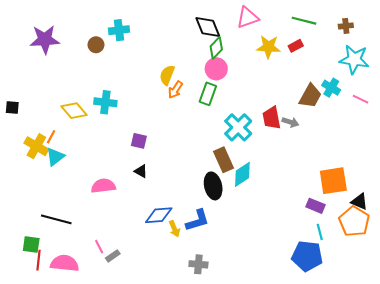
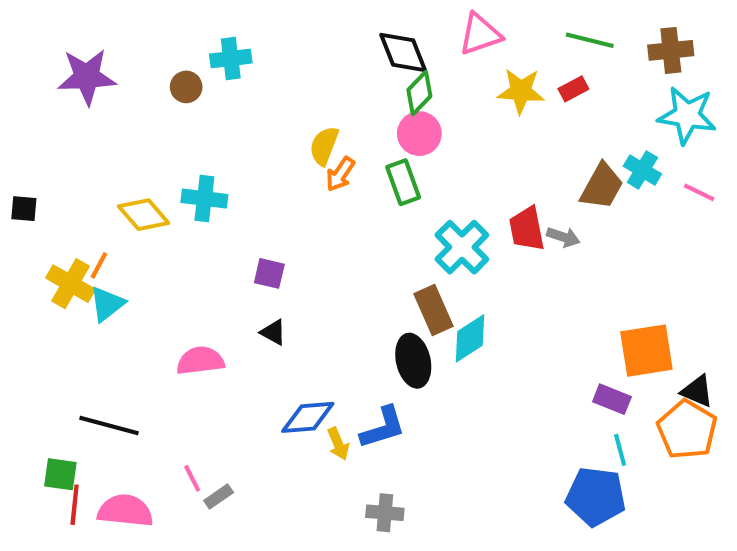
brown cross: (346, 26) -> (671, 50), size x1.5
green rectangle: (208, 94) -> (403, 182), turned -40

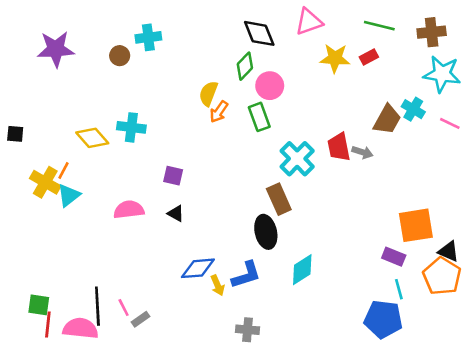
green diamond: (419, 93) -> (245, 66), moved
cyan diamond: (470, 338) -> (302, 270), moved
pink semicircle: (200, 361) -> (129, 210), moved
black line: (109, 426) -> (97, 306), moved, turned 72

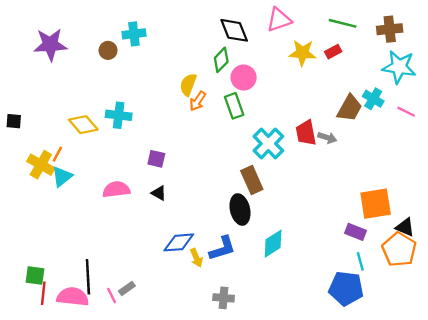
pink line: (124, 308) -> (112, 296), moved

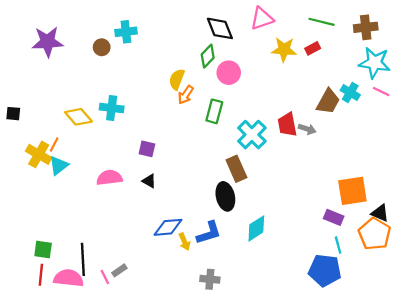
green rectangle: (234, 106) -> (214, 111), moved, turned 35
pink line: (406, 112) -> (381, 91), moved
green square: (35, 275) -> (43, 249), moved

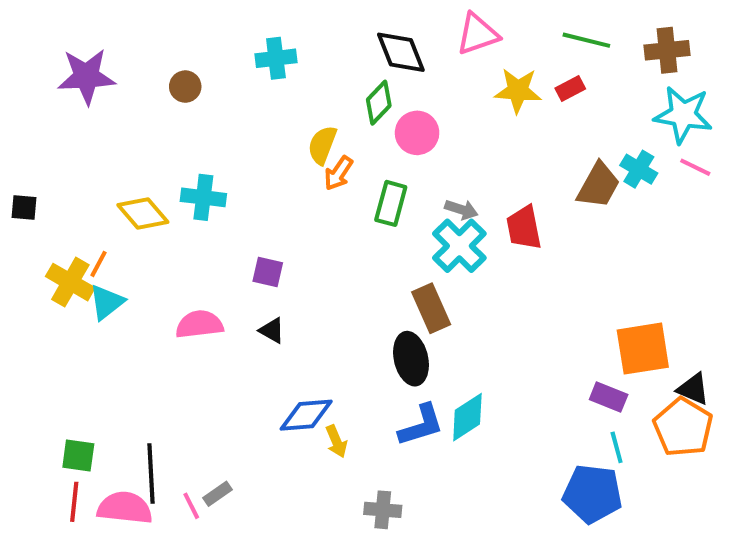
cyan cross: (126, 32) -> (276, 58), moved
gray arrow: (307, 129) -> (461, 209), moved
blue L-shape: (209, 233) -> (421, 425), moved

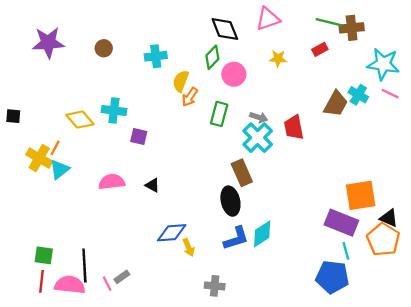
brown cross: (667, 50) -> (352, 28), moved
cyan cross: (276, 58) -> (156, 56), moved
yellow star: (518, 91) -> (278, 58), moved, size x0.7
purple square: (268, 272) -> (139, 137), moved
purple rectangle: (609, 397) -> (341, 223), size x1.6

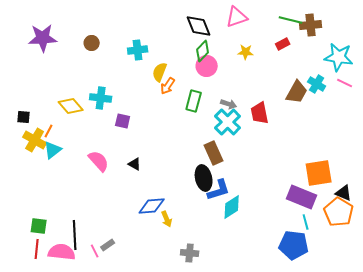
green diamond: (212, 57) -> (203, 51), moved
black square: (13, 116) -> (24, 117), moved
pink semicircle: (112, 182) -> (99, 161), turned 55
blue L-shape: (236, 238) -> (219, 190), moved

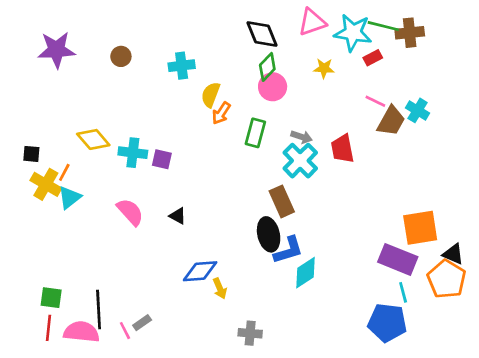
cyan star: (339, 57) -> (353, 33), moved
pink line: (345, 83) -> (375, 101), moved
cyan cross: (101, 98) -> (133, 153), moved

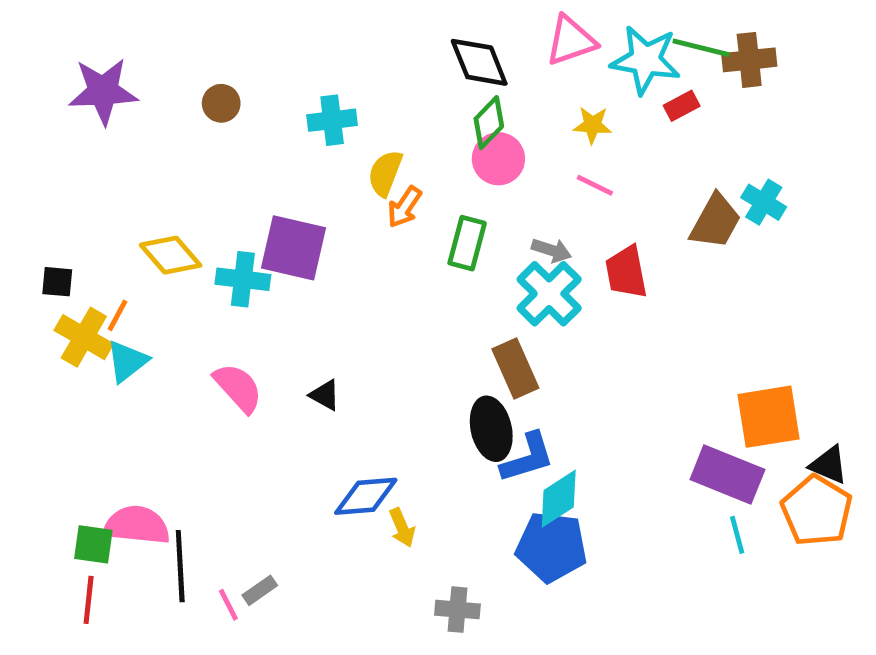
pink line: (375, 101) -> (595, 185), moved
purple square: (162, 159) -> (294, 248), moved, size x1.8
blue pentagon: (387, 323) -> (551, 547), moved
pink semicircle: (81, 332) -> (137, 525), moved

